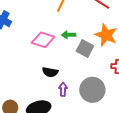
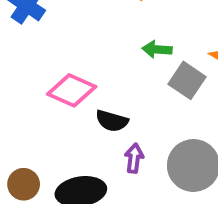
pink diamond: (43, 40) -> (72, 90), moved

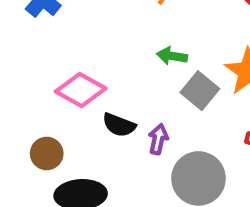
purple arrow: (134, 158) -> (158, 139), moved
brown circle: (24, 184) -> (47, 154), moved

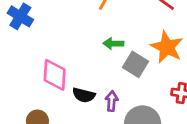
pink diamond: (81, 90) -> (55, 75), turned 72

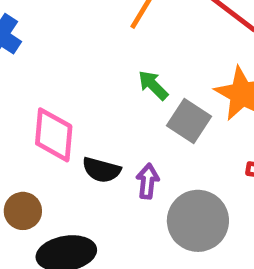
green arrow: (113, 43) -> (153, 85), turned 42

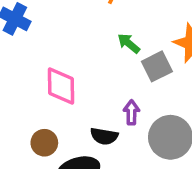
gray square: (189, 121) -> (157, 66), turned 36
black semicircle: (101, 170) -> (104, 136), moved

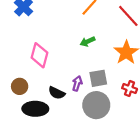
green arrow: (129, 43) -> (88, 41), turned -80
gray square: (157, 66) -> (98, 78), moved

